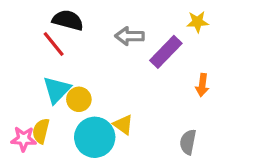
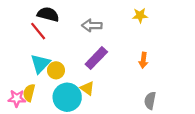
purple rectangle: (166, 52) -> (96, 58), moved
gray semicircle: (188, 142) -> (150, 101), moved

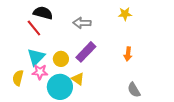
yellow circle: (56, 70) -> (61, 59), moved
yellow semicircle: (29, 93) -> (18, 78), moved
pink star: (17, 98) -> (40, 72), moved
gray semicircle: (150, 101) -> (134, 90), turned -42

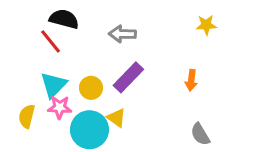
yellow star: (125, 14) -> (206, 25), moved

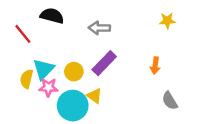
red line: (51, 41) -> (23, 34), moved
yellow semicircle: (27, 116) -> (27, 79), moved
gray semicircle: (200, 134) -> (170, 101), moved

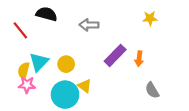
purple rectangle: (104, 63) -> (115, 55), moved
pink star: (48, 87) -> (27, 85), moved

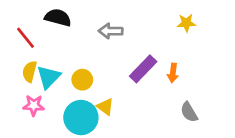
yellow semicircle: (24, 71) -> (30, 72), moved

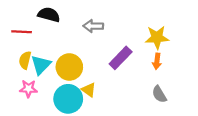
yellow star: (186, 23) -> (157, 37), moved, size x1.5
red line: (26, 38) -> (22, 32), turned -48
orange arrow: (173, 73) -> (157, 61), moved
yellow circle: (82, 80) -> (69, 67), size x1.5

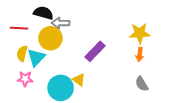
gray arrow: (93, 26) -> (61, 23), moved
purple rectangle: (121, 58) -> (95, 51), moved
yellow circle: (69, 67) -> (50, 38), moved

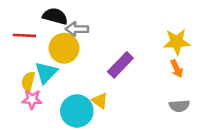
yellow semicircle: (22, 53) -> (28, 82), moved
orange arrow: (140, 54) -> (177, 69), turned -32
gray semicircle: (142, 84) -> (179, 106), turned -63

